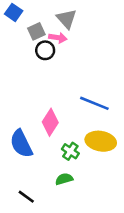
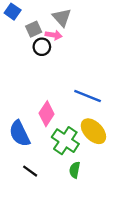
yellow ellipse: (101, 141) -> (93, 131), turned 36
green cross: (70, 151) -> (65, 141), size x1.6
green semicircle: (64, 179) -> (75, 170), moved, turned -63
black line: (26, 197) -> (30, 171), moved

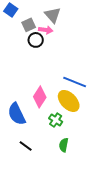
yellow ellipse: (93, 131) -> (69, 101), moved
green cross: (65, 141) -> (56, 120), size x0.6

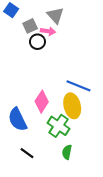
yellow ellipse: (69, 101) -> (72, 106), turned 30
green cross: (56, 120) -> (59, 126), size x1.5

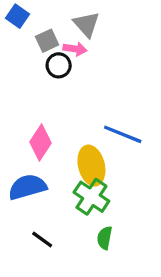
pink diamond: (42, 102) -> (41, 143), moved
yellow ellipse: (72, 106) -> (91, 166), moved
blue semicircle: (17, 119) -> (27, 187), turned 100

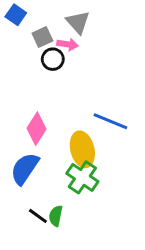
blue semicircle: (27, 187) -> (25, 169), turned -40
green semicircle: (105, 238) -> (56, 216), moved

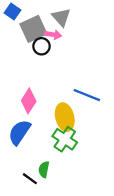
gray square: (42, 37) -> (33, 29), size x1.6
black line: (38, 216) -> (30, 179), moved

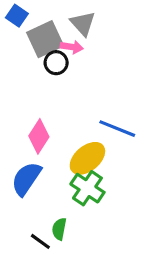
yellow ellipse: (65, 117) -> (87, 158), turned 64

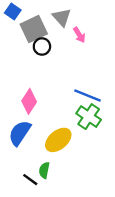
pink arrow: (72, 47) -> (79, 35), moved, turned 49
yellow ellipse: (87, 158) -> (58, 140), moved
green cross: (87, 188) -> (89, 117), moved

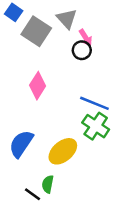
gray square: (34, 29) -> (36, 31), turned -32
black circle: (42, 47) -> (82, 50), moved
pink diamond: (29, 101) -> (38, 86), moved

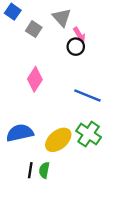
gray square: (36, 31) -> (34, 29), size x0.6
green cross: (96, 126) -> (89, 134), moved
blue semicircle: (21, 144) -> (20, 133), turned 44
black line: (33, 194) -> (30, 170), moved, turned 63

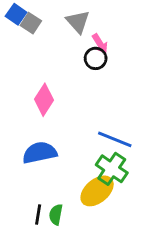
gray square: (34, 29) -> (31, 23), moved
blue line: (87, 96) -> (115, 139), moved
blue semicircle: (20, 133) -> (40, 153), moved
yellow ellipse: (58, 140) -> (97, 191), moved

